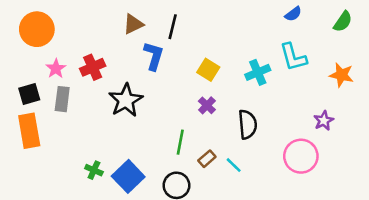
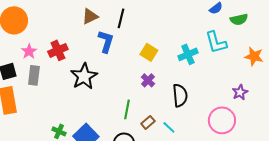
green semicircle: (343, 22) -> (239, 19), moved, turned 42

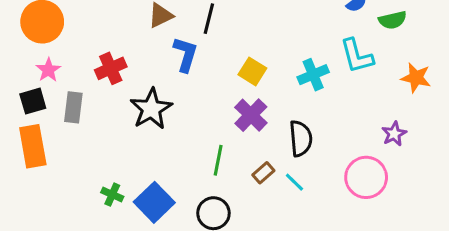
pink star: (29, 51) -> (48, 70), moved
purple cross: (148, 80) -> (251, 115), size x1.5
brown rectangle: (148, 122) -> (263, 173), moved
cyan line: (169, 127) -> (294, 182), moved

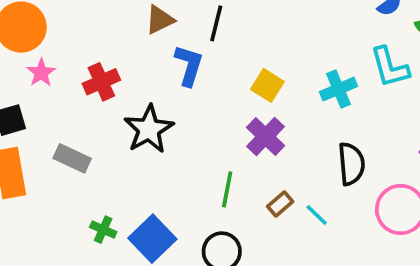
pink star: (48, 70) -> (41, 73), moved
gray rectangle: (73, 107) -> (72, 158), moved, turned -72
black semicircle: (301, 138) -> (351, 164), moved

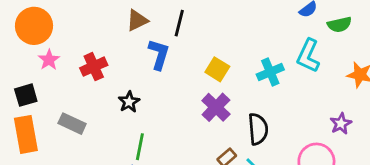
cyan L-shape: (390, 67) -> (308, 56), turned 40
black star: (149, 129) -> (129, 102), size x0.6
black semicircle: (351, 164) -> (258, 129), moved
green line: (227, 189) -> (140, 147), moved

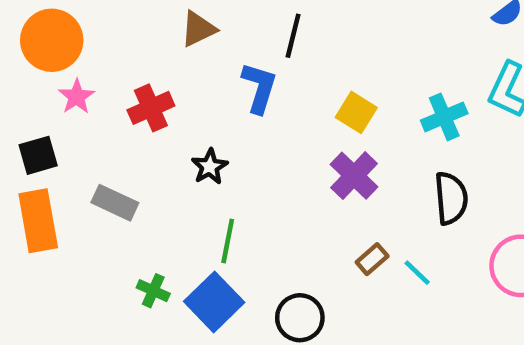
brown triangle: (137, 20) -> (198, 29), moved
black semicircle: (258, 129) -> (451, 198), moved

